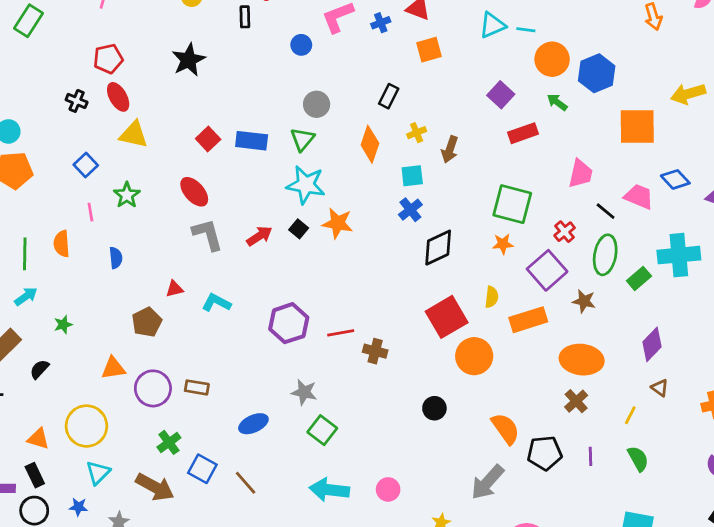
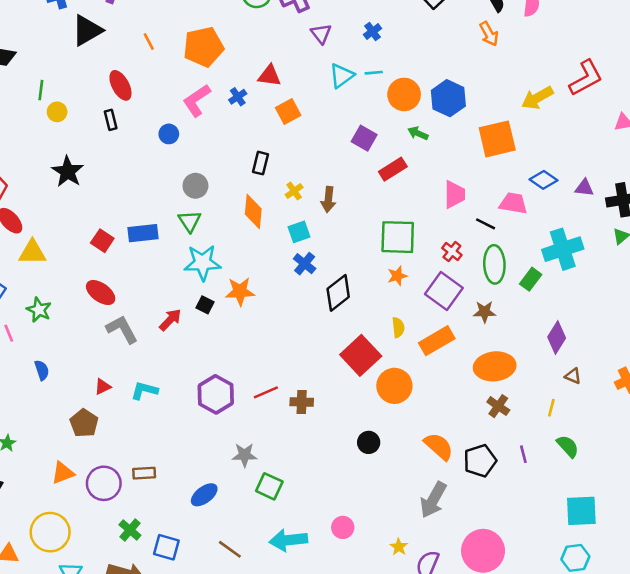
brown line: (246, 483) -> (230, 549), moved

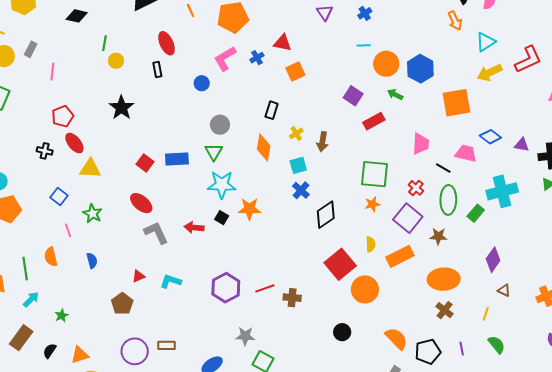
cyan triangle: (342, 76) -> (486, 42), moved
red arrow: (170, 320) -> (194, 228), turned -132
orange triangle: (63, 473) -> (80, 355), moved

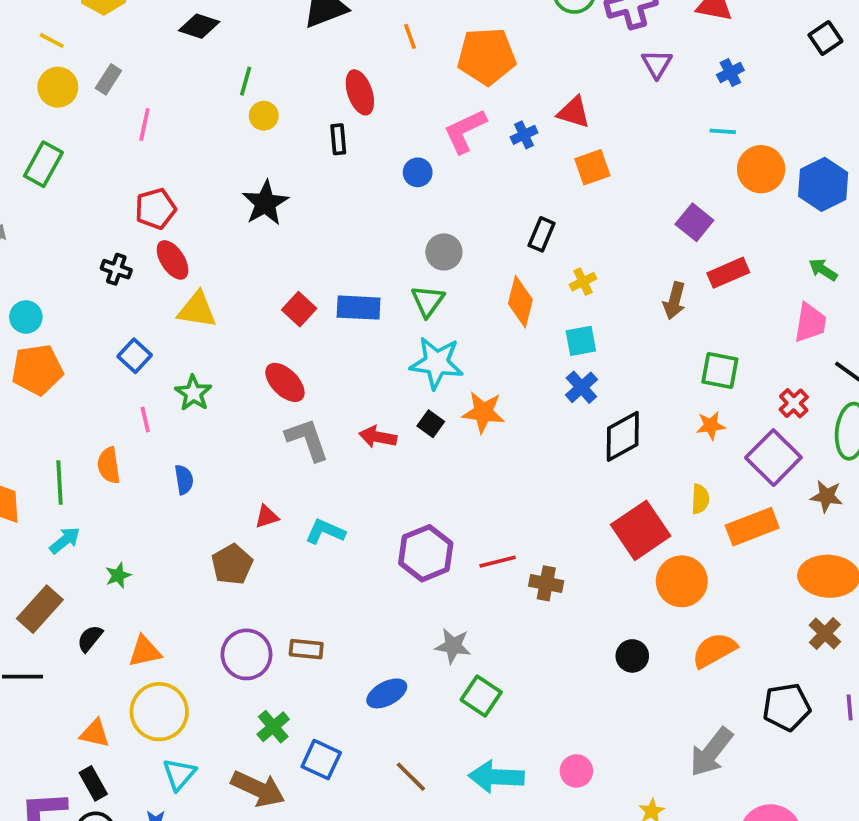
green arrow: (395, 94) -> (823, 270), moved
brown arrow: (323, 142) -> (674, 301), moved
green square: (374, 174) -> (720, 370), size x0.7
orange semicircle: (396, 339) -> (714, 650), moved, turned -80

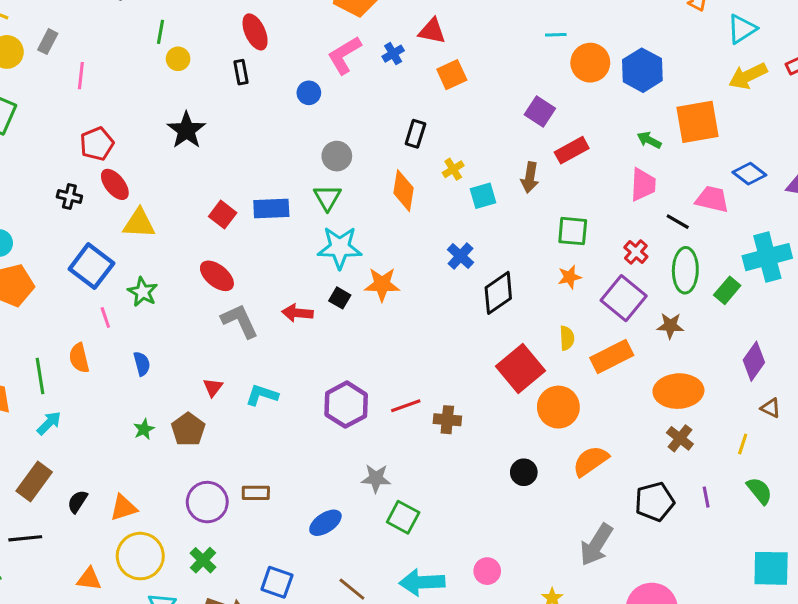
cyan square: (581, 341) -> (483, 196), moved
blue square: (135, 356) -> (91, 266), size x1.6
red triangle: (267, 517) -> (213, 387), turned -30
green star: (118, 575) -> (144, 429), moved
green cross: (273, 727) -> (203, 560), moved

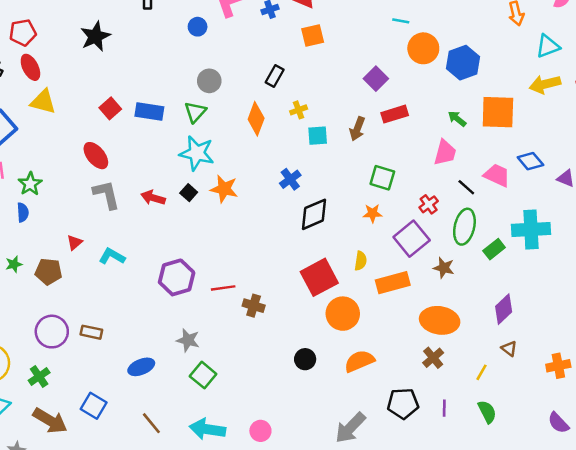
green star: (143, 292) -> (30, 184), moved
brown pentagon: (188, 429) -> (49, 271), turned 30

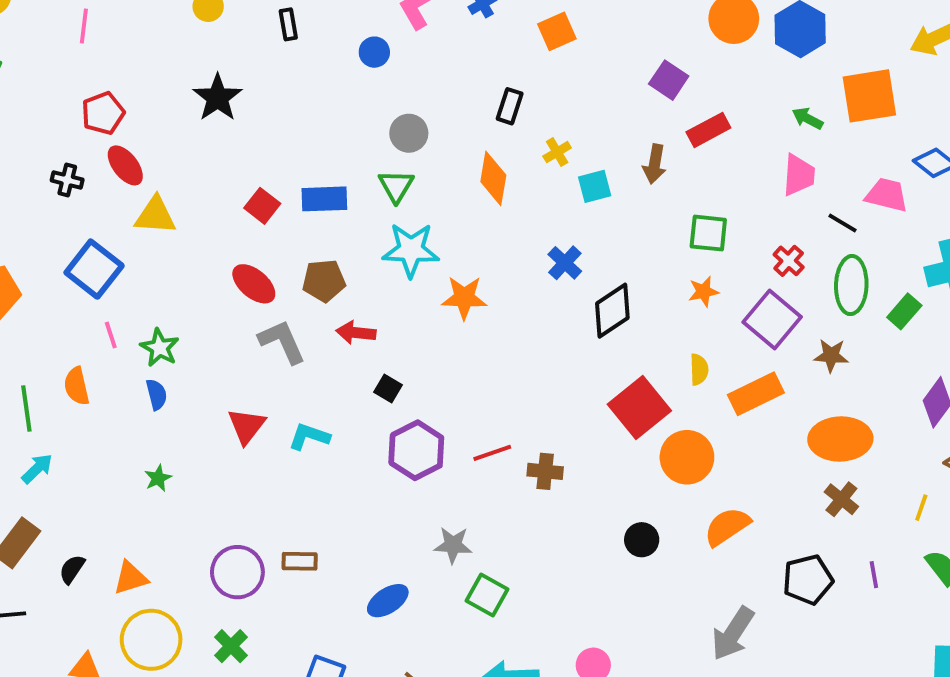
black square: (189, 193) -> (388, 388), moved
red triangle: (75, 242) -> (247, 426), size x1.5
brown pentagon: (49, 271) -> (324, 281), moved

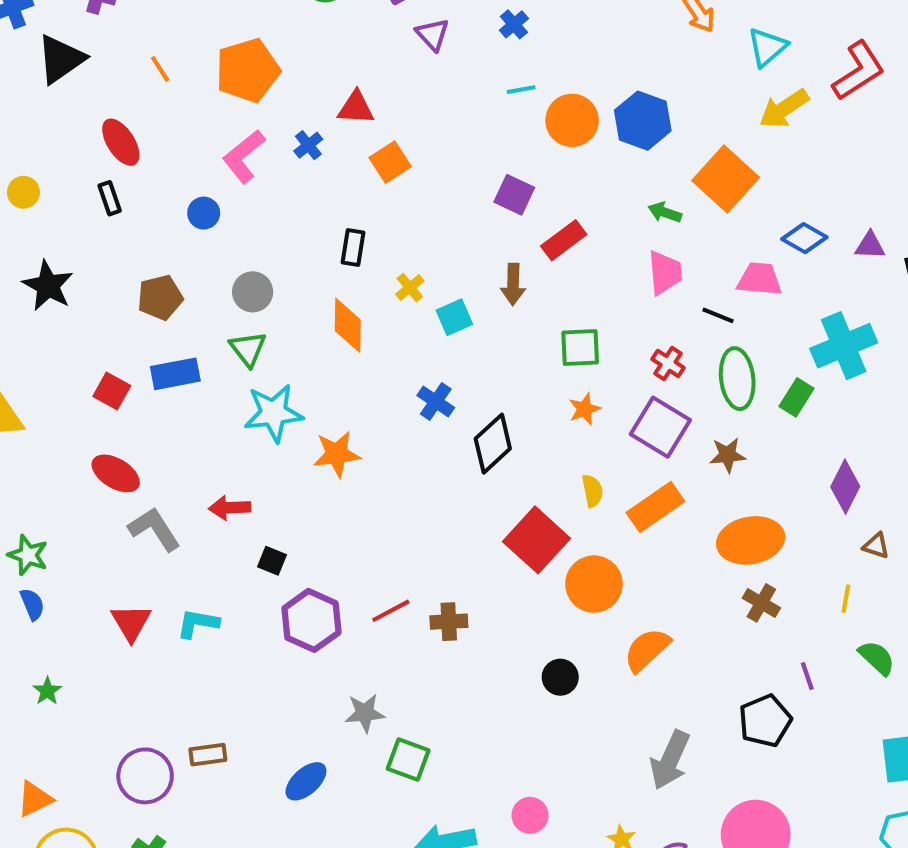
orange square: (869, 96) -> (726, 179), turned -30
brown pentagon: (324, 281) -> (160, 297), moved
black pentagon: (808, 580) -> (765, 721), moved

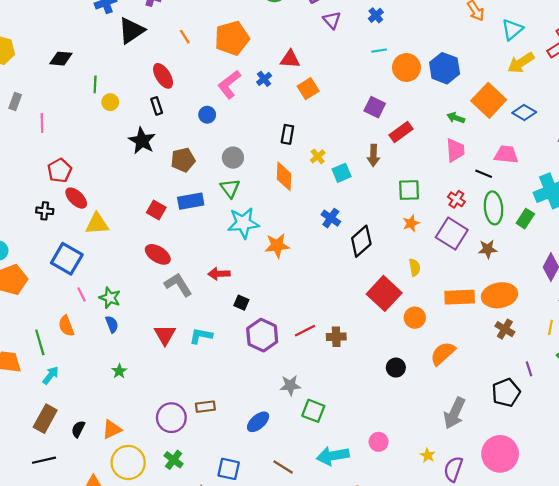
blue diamond: (804, 238) -> (524, 113), moved
black star: (48, 286) -> (142, 141), moved
orange rectangle: (655, 507) -> (460, 297), moved, turned 32
orange circle: (594, 584) -> (415, 318), size x0.7

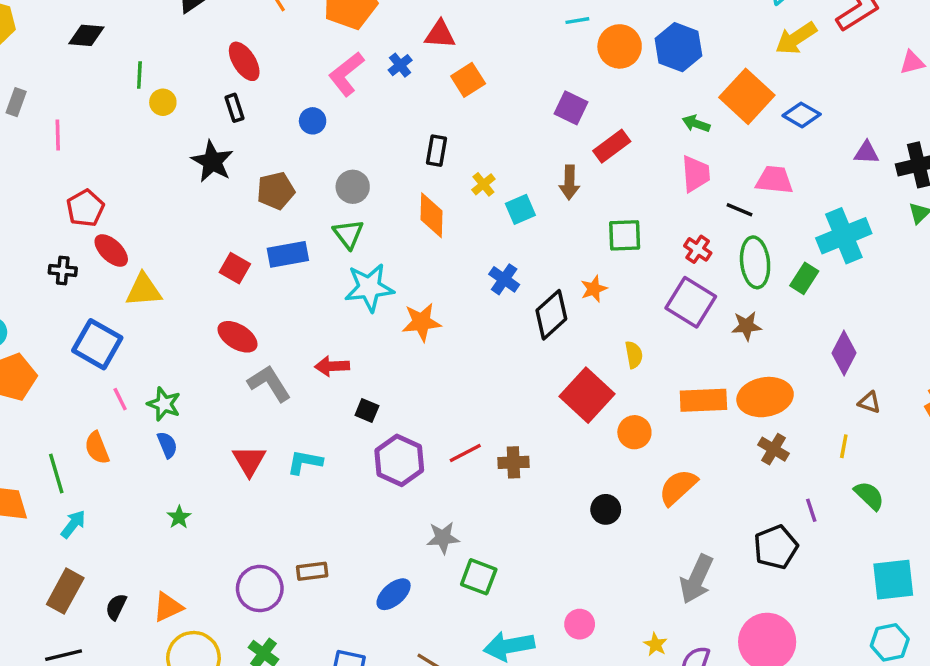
orange star: (411, 223) -> (594, 289), moved

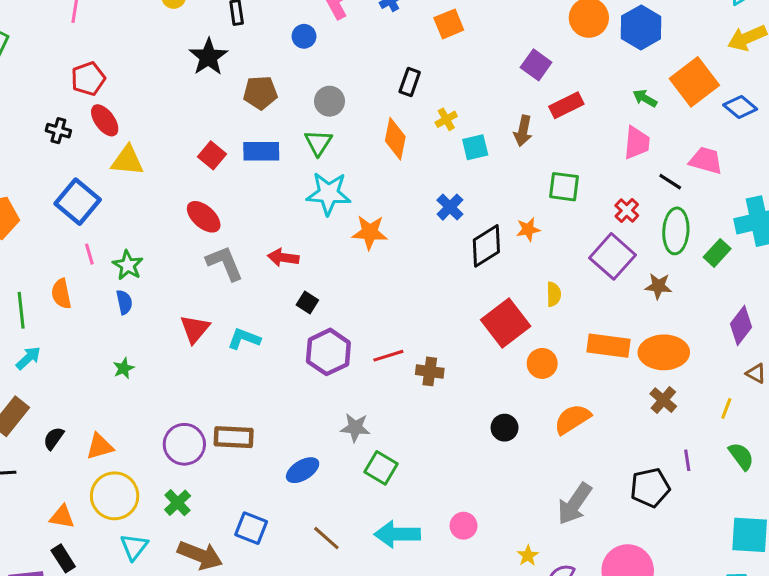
brown rectangle: (312, 571) -> (234, 437), size x1.4

